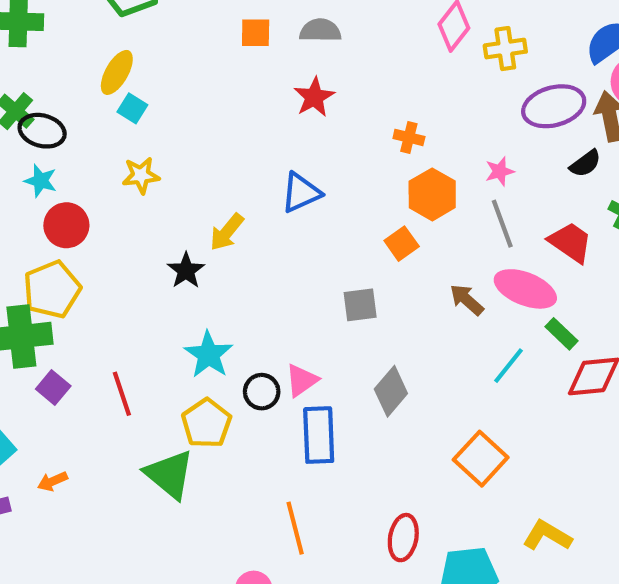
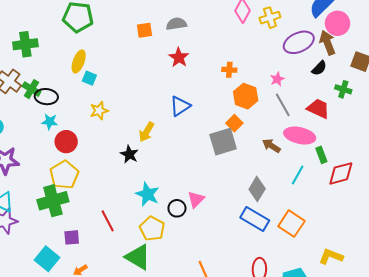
gray square: (360, 305) -> (223, 142), moved, size x1.5
green rectangle: (562, 334) -> (321, 155), turned 35
purple square: (53, 388) -> (72, 237), moved, turned -35
gray diamond: (391, 391) -> (257, 189), moved
blue rectangle: (319, 435) -> (255, 219), moved, turned -48

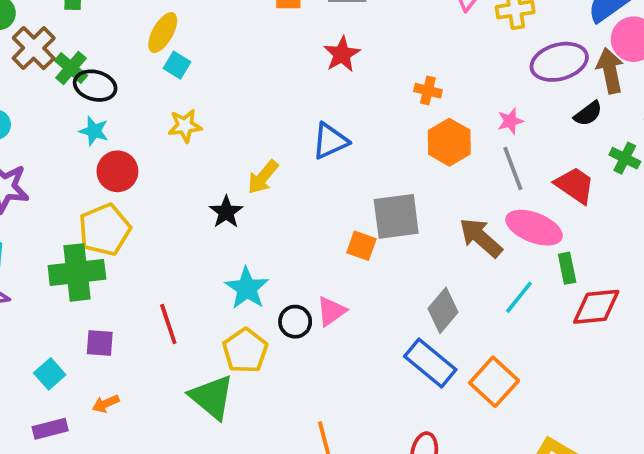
orange square: (234, 123) -> (361, 246), moved, turned -35
brown arrow: (271, 146) -> (481, 238), size x1.4
cyan square: (47, 259) -> (50, 374), size x0.7

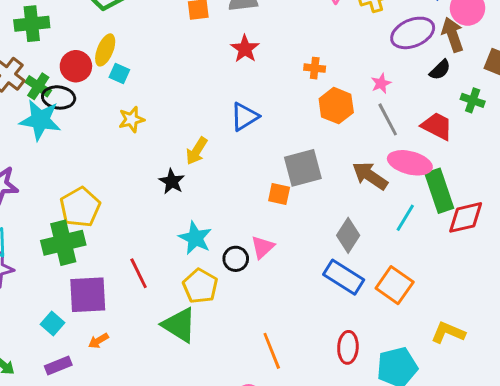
cyan star: (94, 131) -> (40, 120), moved, size x1.8
red circle: (117, 171) -> (76, 66), moved
green rectangle: (567, 268) -> (439, 191), size x1.8
purple square: (100, 343) -> (88, 295), size x1.8

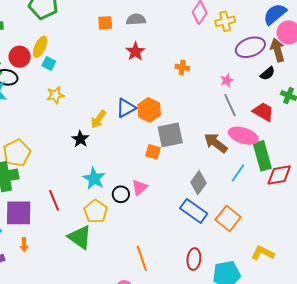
orange hexagon: (336, 106) -> (149, 110), moved
blue triangle: (245, 117) -> (126, 108), moved
orange arrow: (98, 341) -> (24, 245), turned -64

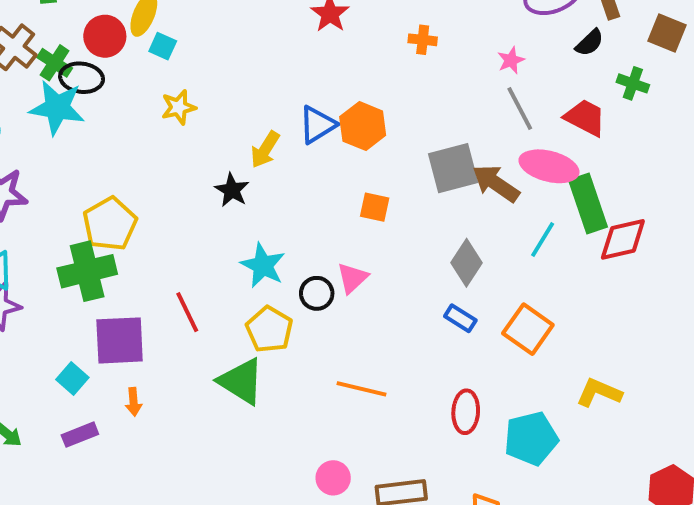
gray square: (170, 135) -> (453, 168), moved
blue rectangle: (194, 211) -> (460, 318), size x0.6
orange line: (142, 258) -> (361, 389), moved, turned -55

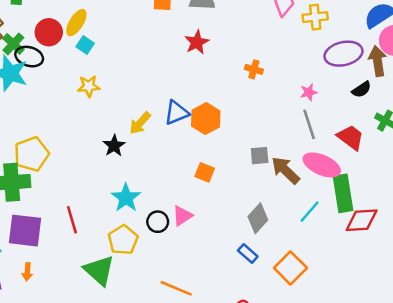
gray square: (453, 168) -> (260, 156), size x0.6

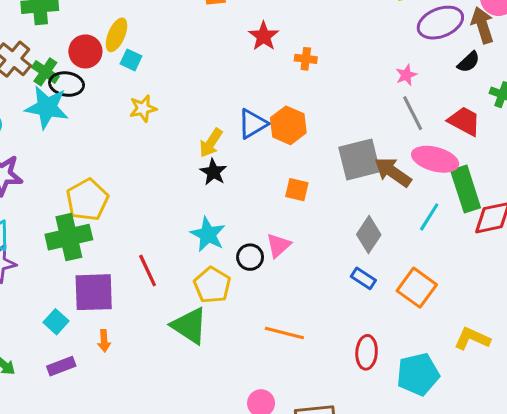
orange cross: (254, 69) -> (306, 59), moved
black star: (114, 146) -> (213, 172), moved
gray square: (260, 156) -> (359, 160), size x1.8

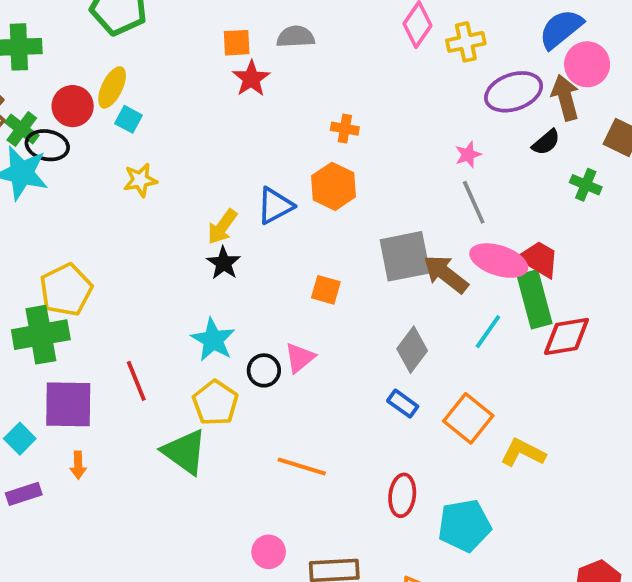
red star: (264, 36) -> (251, 79), moved
red trapezoid: (464, 121) -> (539, 259), moved
orange hexagon: (288, 125) -> (334, 186), moved
yellow L-shape: (472, 339) -> (523, 453), moved

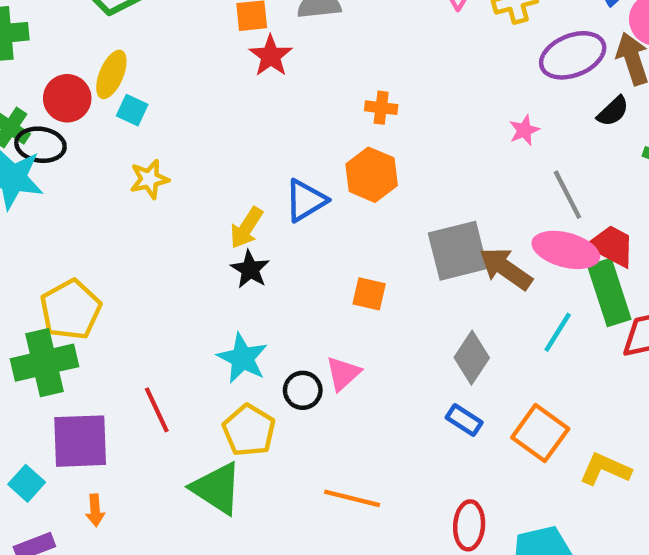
gray line: (474, 202) -> (567, 195), moved

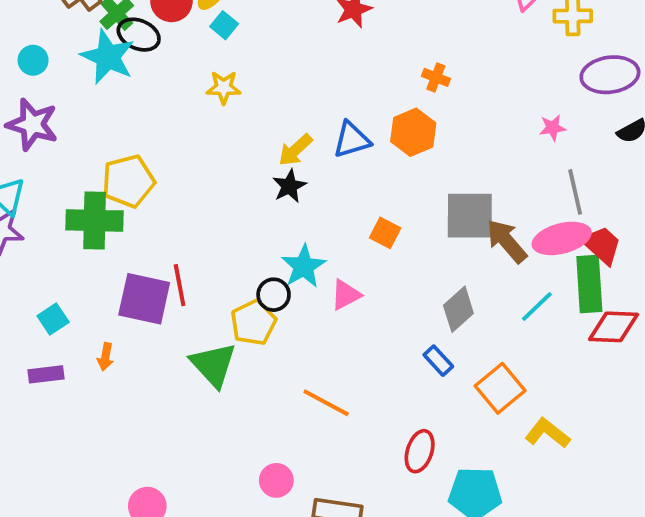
pink ellipse: (566, 250) -> (562, 238), turned -44
cyan star: (243, 358) -> (304, 266), moved
black circle: (303, 390) -> (274, 295), moved
purple square: (80, 441) -> (144, 299), moved

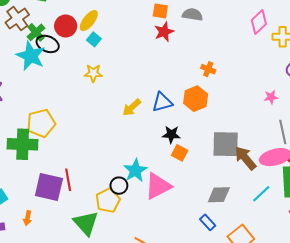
black star: (289, 186) -> (171, 135), moved, turned 30
pink triangle: (346, 295) -> (158, 186), size x1.6
gray diamond: (458, 309) -> (219, 195), turned 40

